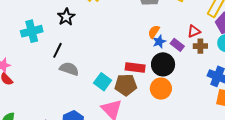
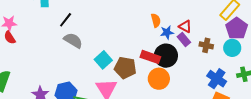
red triangle: (194, 31) -> (185, 26), moved, turned 40
orange semicircle: (154, 32) -> (156, 20), moved, turned 120
red rectangle: (135, 67) -> (150, 57), moved

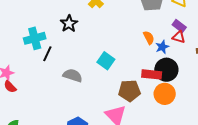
black line: (66, 20) -> (47, 54), moved
purple rectangle: (184, 39) -> (179, 26), moved
cyan square: (103, 60) -> (106, 61), moved

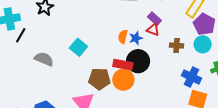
orange semicircle: (149, 38) -> (123, 37), moved, turned -144
orange circle: (165, 94) -> (123, 80), moved

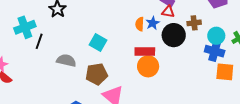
cyan circle: (203, 44) -> (216, 36), moved
black circle: (138, 61) -> (174, 35), moved
brown pentagon: (99, 79) -> (97, 74), moved

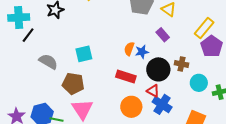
red triangle: (168, 12) -> (153, 91), moved
cyan square: (98, 43) -> (84, 54), turned 30
blue cross: (215, 51) -> (162, 104), moved
orange circle: (148, 66) -> (131, 107), moved

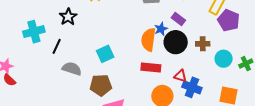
black line: (28, 35) -> (57, 46), moved
orange semicircle: (129, 49) -> (148, 40), size x1.6
blue star: (142, 52) -> (161, 29), moved
black circle: (158, 69) -> (176, 42), moved

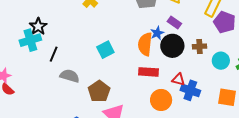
black star: (68, 17) -> (38, 26), moved
cyan square: (105, 54) -> (105, 50), moved
brown pentagon: (101, 85) -> (99, 91), turned -30

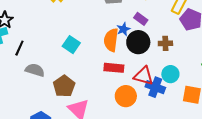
cyan square: (105, 50) -> (71, 45), turned -30
cyan circle: (221, 61) -> (170, 74), moved
red triangle: (178, 79) -> (144, 76), size x1.5

